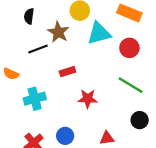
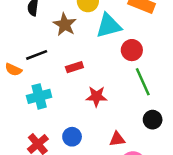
red circle: (129, 48) -> (132, 50), moved
black line: (38, 49) -> (37, 55), moved
green line: (131, 85) -> (143, 82), turned 35

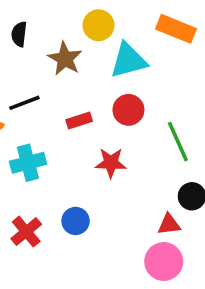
red circle: (132, 50) -> (128, 110), moved
red triangle: (117, 139) -> (169, 224), moved

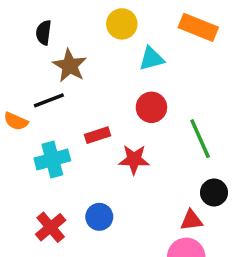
brown star: (65, 59) -> (70, 66), moved
cyan triangle: (128, 61) -> (151, 59), size x0.7
red rectangle: (79, 120) -> (98, 135), moved

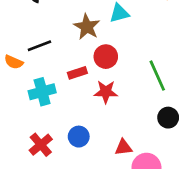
brown star: (70, 66) -> (87, 27), moved
red circle: (151, 107) -> (106, 57), moved
red triangle: (191, 220) -> (123, 147), moved

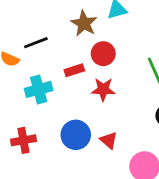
blue circle: (79, 137) -> (76, 135), size x1.4
red cross: (41, 145) -> (23, 140), moved, turned 30
red triangle: (123, 147) -> (109, 140), moved, turned 48

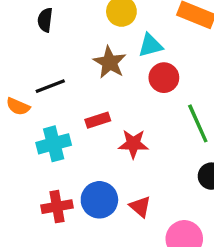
red circle: (103, 54) -> (164, 78), moved
red cross: (23, 140) -> (57, 207), moved

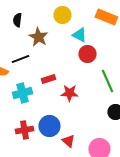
cyan triangle: (150, 45) -> (79, 35), turned 42
brown star: (110, 62) -> (38, 37), moved
red triangle: (140, 207) -> (68, 141), moved

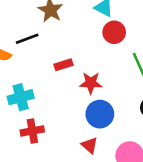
cyan cross: (22, 93) -> (21, 97), moved
blue circle: (49, 126) -> (100, 114), moved

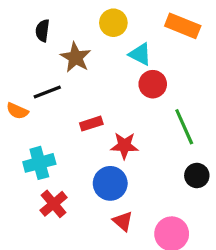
blue circle: (100, 114) -> (110, 183), moved
red cross: (32, 131) -> (54, 204), turned -30

